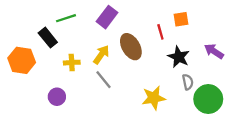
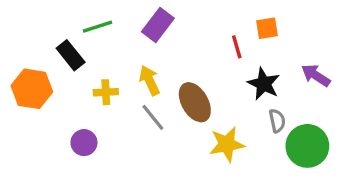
brown ellipse: (131, 47) -> (195, 102), moved
yellow arrow: (101, 55) -> (149, 80), turned -60

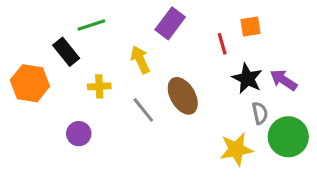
purple rectangle: (158, 25) -> (170, 23), moved
purple arrow: (316, 75) -> (284, 80), moved
yellow arrow: (149, 80) -> (140, 60), moved
yellow star: (227, 144) -> (236, 149), moved

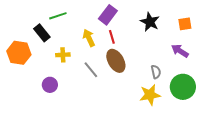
orange square: (250, 26) -> (185, 24), moved
red line: (222, 44) -> (112, 37), moved
black star: (247, 78) -> (150, 22), moved
gray semicircle: (260, 113) -> (156, 72), moved

